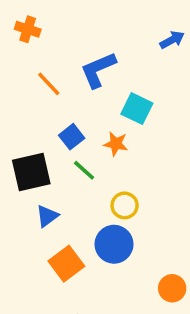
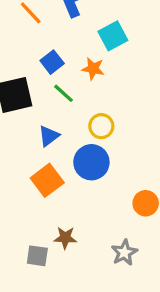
cyan square: (137, 109) -> (113, 36), turned 36
blue triangle: (47, 216) -> (49, 136), moved

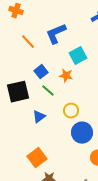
blue circle: (91, 162) -> (82, 133), moved
orange square: (47, 180) -> (37, 158), moved

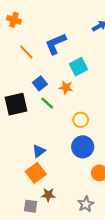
yellow circle: (71, 111) -> (81, 120), moved
blue triangle: (39, 117) -> (39, 151), moved

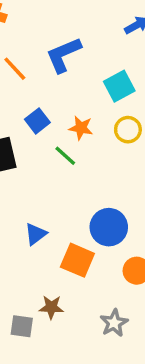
cyan square: (78, 67) -> (119, 86), moved
green line: (47, 103) -> (65, 156), moved
yellow circle: (81, 120) -> (128, 130), moved
orange square: (36, 173) -> (77, 260), moved, turned -30

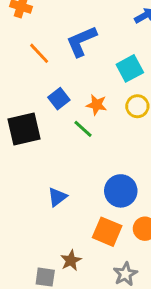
orange square: (77, 260) -> (107, 232), moved
brown star: (51, 307) -> (71, 260), turned -30

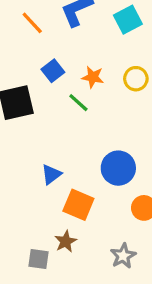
cyan square: (130, 68) -> (128, 20), moved
orange square: (107, 232) -> (78, 205), moved

